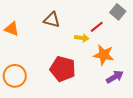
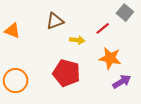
brown triangle: (52, 20) -> (55, 21), turned -36
yellow arrow: (82, 38) -> (77, 40), moved

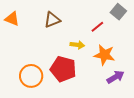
orange triangle: (12, 31) -> (12, 19), moved
yellow arrow: (77, 40) -> (77, 45), moved
orange circle: (16, 81) -> (31, 76), moved

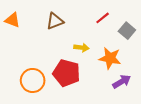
gray square: (118, 12) -> (127, 31), moved
red line: (97, 27) -> (103, 18), moved

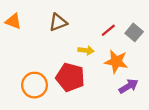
red line: (103, 18) -> (108, 30), moved

